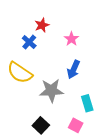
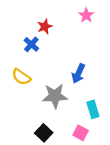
pink star: (71, 39) -> (86, 15), moved
yellow semicircle: (20, 73) -> (21, 77), size x0.7

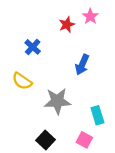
red star: (45, 26) -> (67, 25), moved
blue arrow: (78, 74) -> (82, 65), moved

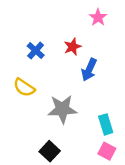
red star: (67, 25) -> (73, 47), moved
pink square: (84, 140) -> (107, 151), moved

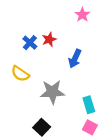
red star: (73, 47) -> (49, 39), moved

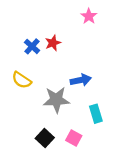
blue arrow: (75, 59) -> (81, 80), moved, turned -126
pink square: (90, 127) -> (74, 138), moved

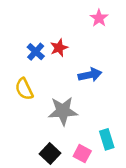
yellow semicircle: (22, 80) -> (24, 89), turned 30
blue arrow: (81, 80) -> (90, 75), moved
cyan rectangle: (96, 114) -> (107, 139), moved

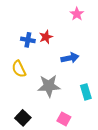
blue cross: (36, 52) -> (28, 40), turned -32
cyan rectangle: (107, 139) -> (86, 92), moved
black square: (50, 154) -> (23, 118), moved

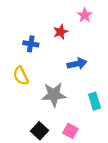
red star: (46, 37) -> (60, 32), moved
black square: (23, 118) -> (40, 131), moved

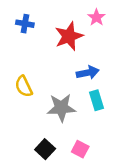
red star: (60, 32) -> (69, 36), size x1.6
blue cross: (31, 44) -> (25, 24), moved
cyan rectangle: (95, 101) -> (96, 100), moved

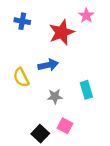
blue arrow: (88, 73) -> (48, 65), moved
gray star: (61, 108) -> (55, 97), size x0.6
pink square: (80, 149) -> (65, 126), moved

